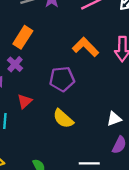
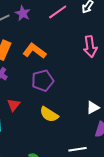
orange L-shape: (85, 47) -> (34, 51), moved

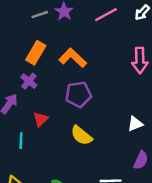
white triangle: (93, 108) -> (135, 124), moved

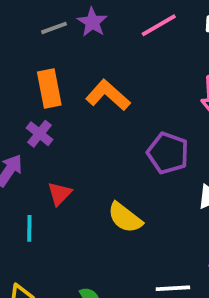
orange rectangle: (36, 53) -> (49, 89), turned -40
purple pentagon: (78, 94) -> (168, 153), moved, turned 30

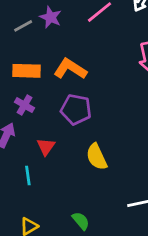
orange rectangle: (49, 89) -> (27, 71), turned -68
purple pentagon: (168, 153) -> (76, 109), moved
yellow semicircle: (125, 218) -> (97, 157), turned 36

